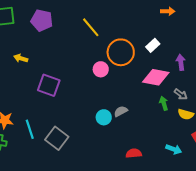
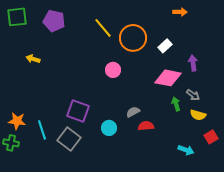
orange circle: (121, 52) -> (133, 38), moved
purple square: (49, 85) -> (78, 111), moved
cyan circle: (104, 117) -> (109, 128), moved
red semicircle: (134, 153) -> (146, 126), moved

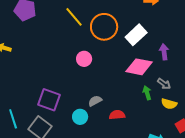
white rectangle: (165, 46) -> (136, 35), size x1.5
gray semicircle: (133, 112) -> (95, 101), moved

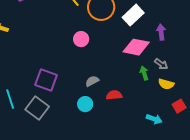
cyan circle: (80, 117) -> (85, 104), moved

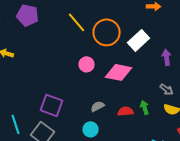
pink diamond: (136, 47) -> (119, 72), moved
green arrow: (144, 73) -> (145, 107), moved
red semicircle: (114, 95) -> (126, 111), moved

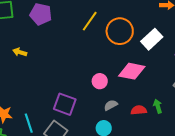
yellow line: (77, 22) -> (90, 21), turned 75
pink circle: (87, 64) -> (100, 81), moved

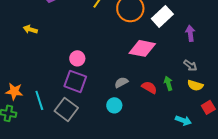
pink circle: (100, 81) -> (77, 58), moved
red semicircle: (139, 110) -> (149, 87), turned 35

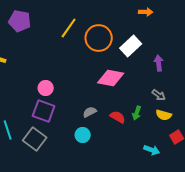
green arrow: (168, 83) -> (137, 113), turned -144

